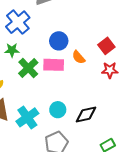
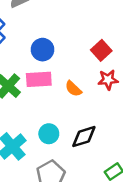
orange semicircle: (79, 57) -> (73, 89), moved

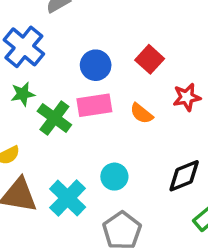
red square: (101, 50) -> (150, 59), moved
black diamond: (84, 137) -> (184, 176), moved

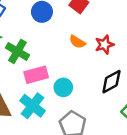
red star: (187, 97) -> (104, 45), moved
pink rectangle: (94, 105) -> (36, 75), moved

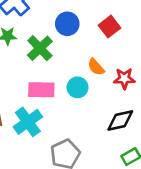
green cross: (17, 51) -> (40, 48), moved
cyan circle: (63, 87) -> (77, 87), moved

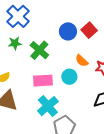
blue circle: (67, 24) -> (68, 31), moved
cyan cross: (28, 122) -> (48, 106), moved

